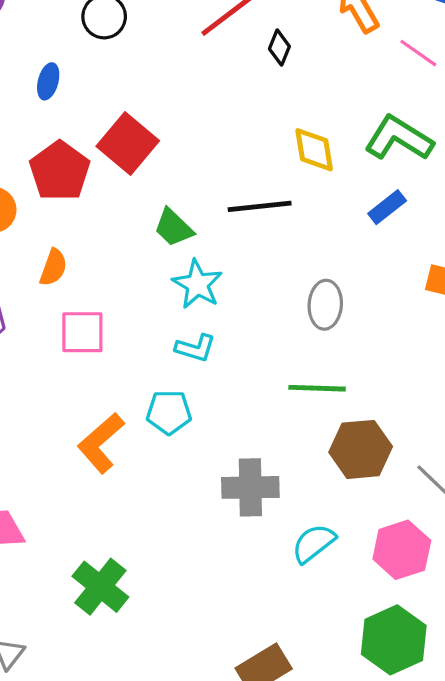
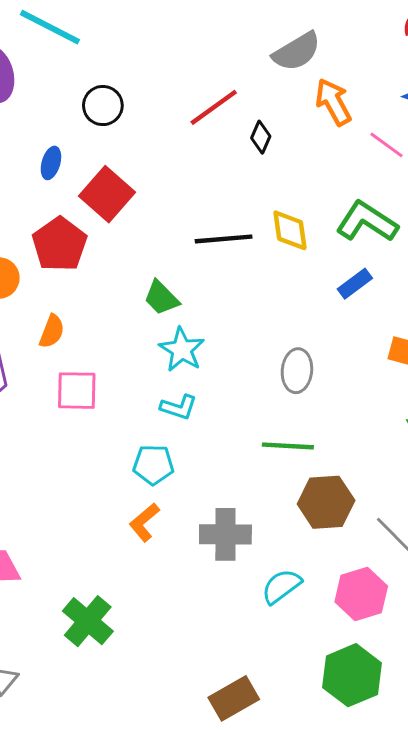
red square: (128, 144) -> (107, 194), moved
black line: (260, 206) -> (224, 239), moved
orange L-shape: (101, 443) -> (144, 522), moved, size x0.7

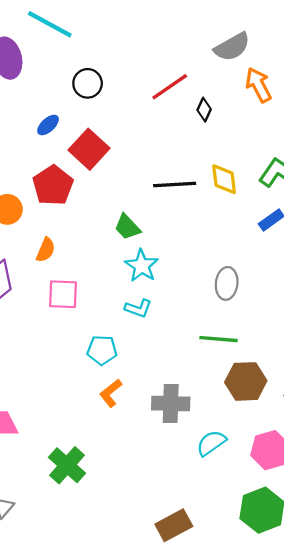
blue ellipse: (51, 163) -> (48, 125), turned 30
cyan pentagon: (153, 465) -> (102, 350), moved

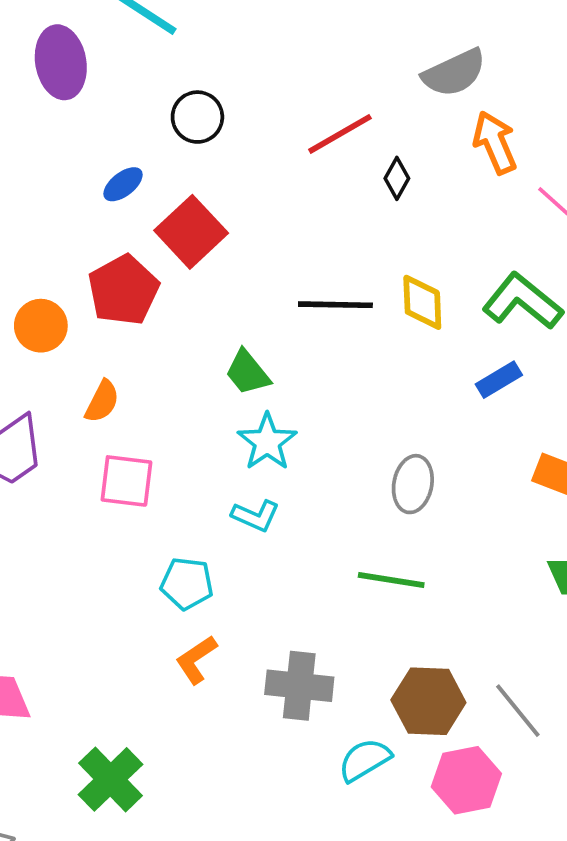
brown hexagon: (246, 381) -> (428, 701), moved

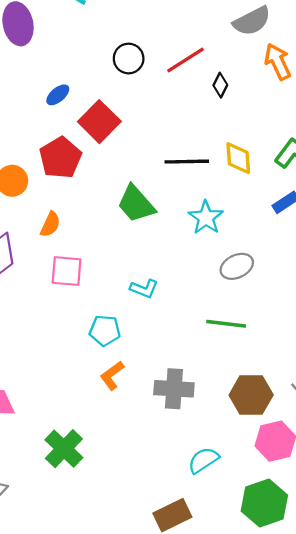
black circle: (197, 117) -> (129, 59), moved
green trapezoid: (248, 372) -> (136, 204), size x1.4
cyan star: (267, 442) -> (206, 218), moved
gray ellipse: (413, 484) -> (237, 266), turned 56
cyan semicircle: (365, 760) -> (203, 460), moved

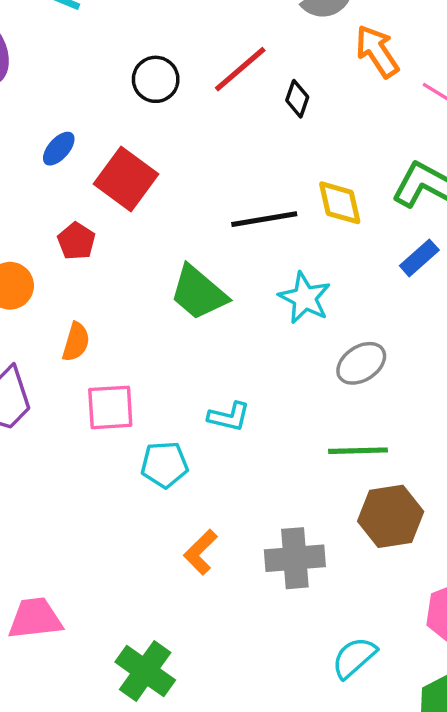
red pentagon: (60, 158) -> (76, 241), size x0.6
cyan pentagon: (105, 331) -> (164, 465), moved
brown hexagon: (251, 395) -> (391, 516), moved

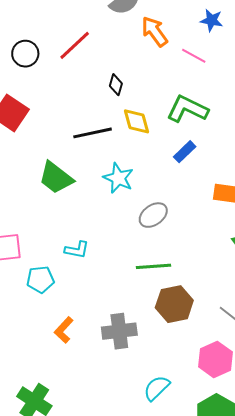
black diamond: (297, 99) -> (116, 85), moved

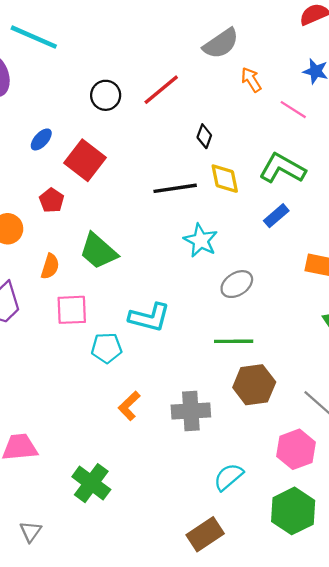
orange arrow: (155, 31) -> (251, 80), size x0.7
green trapezoid: (56, 178) -> (98, 251), moved
cyan L-shape: (77, 250) -> (149, 317), size x1.5

